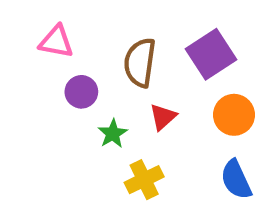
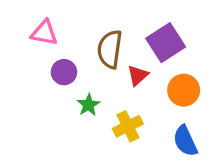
red triangle: (163, 117) -> (138, 75), moved
yellow cross: (144, 180) -> (128, 126), moved

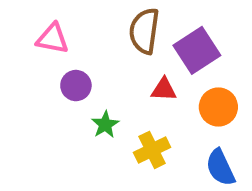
brown semicircle: (110, 49) -> (144, 31), moved
red triangle: (138, 75) -> (164, 89), turned 45

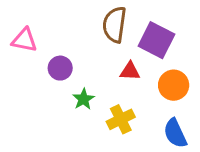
pink triangle: (53, 39) -> (24, 40), moved
purple square: (197, 50) -> (156, 40), turned -30

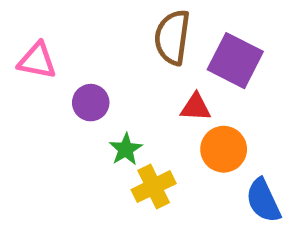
orange circle: (174, 85) -> (224, 149), moved
yellow cross: (121, 119) -> (154, 187), moved

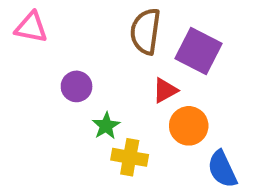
pink triangle: (37, 61) -> (31, 27), moved
red triangle: (196, 107) -> (165, 90), turned -32
yellow cross: (154, 187) -> (130, 157), turned 36

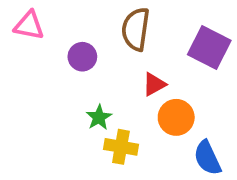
purple square: (199, 51) -> (209, 48), moved
purple circle: (77, 86) -> (82, 57), moved

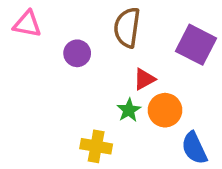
green star: (99, 117) -> (129, 110), moved
yellow cross: (121, 147) -> (96, 146), moved

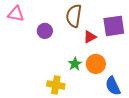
purple square: (196, 45) -> (114, 26), turned -35
red triangle: (144, 79) -> (90, 37), moved

